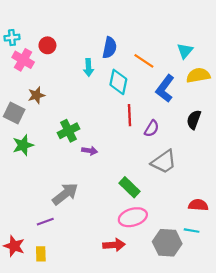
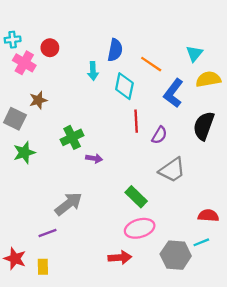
black semicircle: (194, 120) -> (204, 126), size x1.4
cyan line: (192, 231) -> (201, 242), turned -32

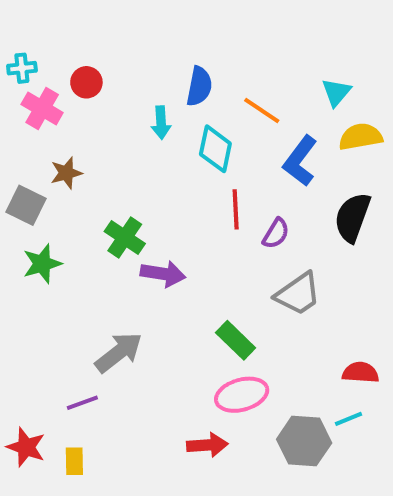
green cross: (72, 137) -> (125, 237), turned -30
purple arrow: (94, 158) -> (163, 274), size x1.5

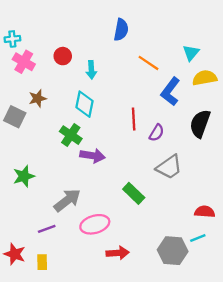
red circle: (86, 82) -> (63, 56), moved
blue semicircle: (199, 86) -> (121, 30), moved
cyan diamond: (215, 149) -> (84, 104), moved
green star: (42, 264) -> (24, 176), moved
pink ellipse: (242, 395) -> (95, 224), moved

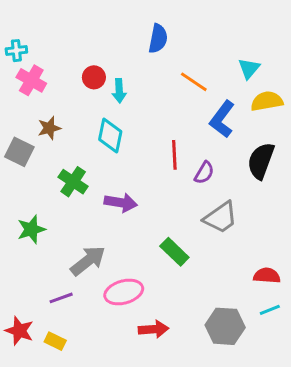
red circle: (63, 56) -> (94, 77), moved
green cross: (71, 135) -> (73, 182), moved
cyan line: (198, 238) -> (270, 310), moved
yellow rectangle: (42, 262) -> (55, 341), turned -63

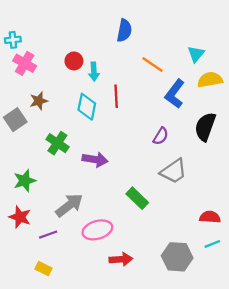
gray square: (19, 152) -> (15, 120), turned 30
red line: (174, 155) -> (116, 96), moved
red star: (19, 331) -> (20, 217), moved

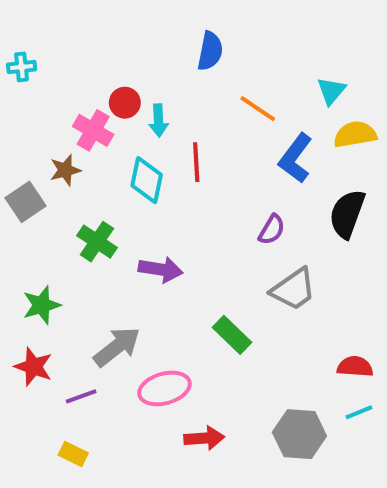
pink cross: (25, 63) -> (93, 130), moved

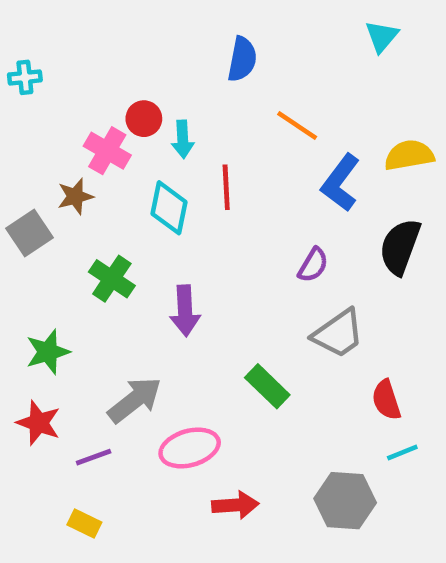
cyan triangle: (331, 91) -> (382, 36), moved
purple arrow: (161, 269) -> (185, 311), turned 78
red semicircle: (355, 367) -> (386, 400), moved, turned -112
cyan line: (359, 412) -> (402, 453), moved

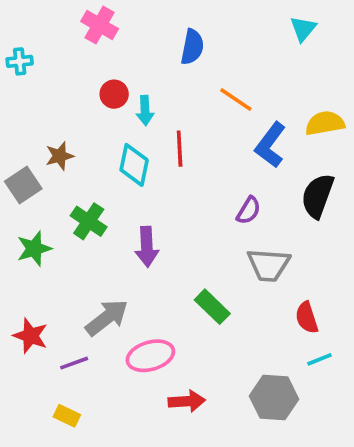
pink cross: (107, 151) -> (100, 25), moved
gray trapezoid: (338, 334) -> (269, 265), turned 39
green star: (48, 352) -> (34, 249), moved

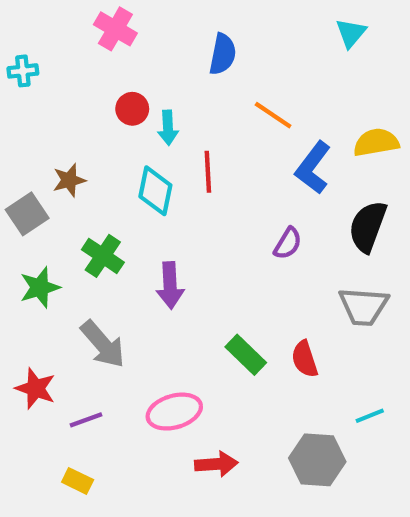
gray trapezoid: (269, 265) -> (363, 306), moved
gray arrow: (107, 318) -> (103, 344), moved, turned 87
red semicircle: (307, 318) -> (305, 359), moved

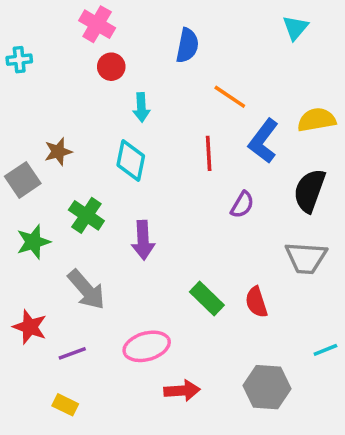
red circle: (132, 109) -> (111, 67), moved
red line: (208, 172) -> (209, 153), moved
cyan line: (370, 416) -> (325, 350), moved

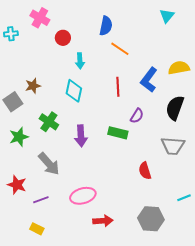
pink cross: (97, 24) -> (40, 18), moved
orange line: (230, 97) -> (120, 49), moved
green rectangle: (207, 299) -> (118, 133), moved, turned -30

